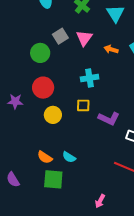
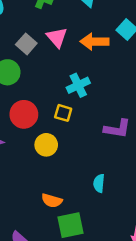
orange arrow: (111, 49) -> (95, 42), size x1.5
yellow square: (83, 105) -> (63, 113), moved, turned 32
cyan semicircle: (69, 157) -> (99, 183), moved, turned 80

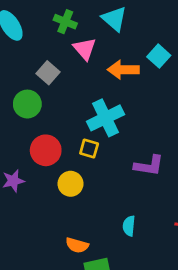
pink triangle: (57, 37) -> (85, 49), moved
cyan cross: (78, 85) -> (106, 118), size x1.4

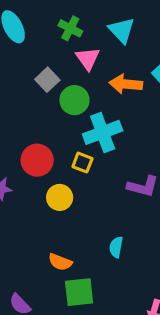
green circle: (27, 104) -> (74, 100), moved

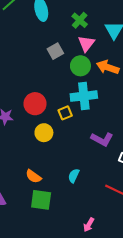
green circle: (74, 100) -> (80, 66), moved
yellow square: (82, 163) -> (65, 113), turned 32

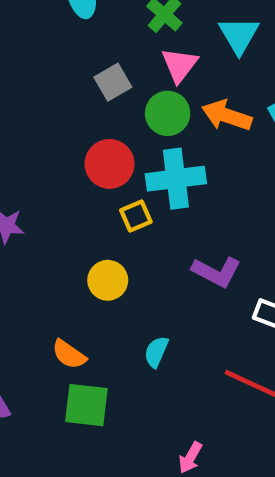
red circle: (35, 104) -> (110, 164), moved
yellow circle: (44, 133) -> (108, 280), moved

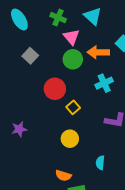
gray square: (113, 82) -> (30, 56), moved
cyan cross: (176, 179) -> (104, 83), moved, size x0.7

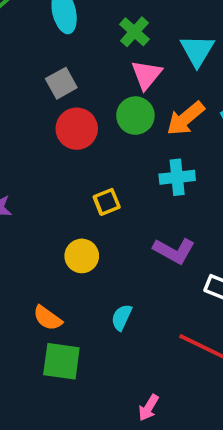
orange arrow: (98, 52) -> (185, 118), turned -60
red circle: (55, 89) -> (77, 129), moved

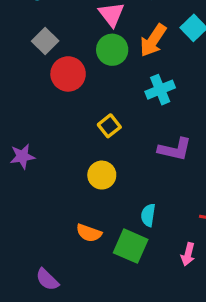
green square: (61, 361) -> (131, 246), moved, turned 32
pink arrow: (149, 408) -> (188, 254), moved

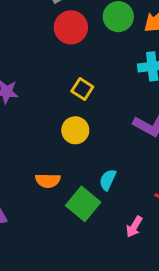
yellow square: (109, 126) -> (82, 89), moved, turned -35
orange semicircle: (89, 233) -> (48, 181), turned -35

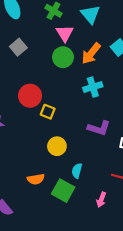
red circle: (71, 27) -> (30, 96), moved
yellow circle: (75, 130) -> (57, 146), moved

